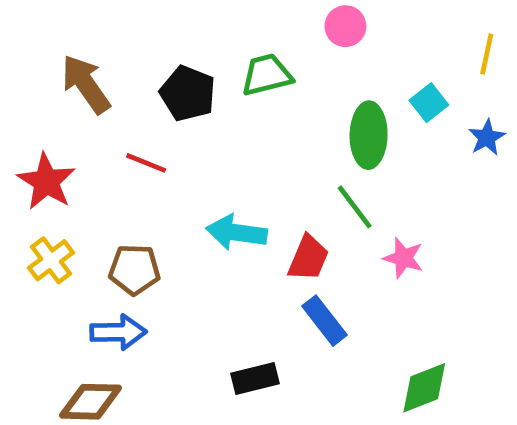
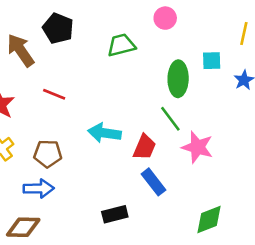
black pentagon: (188, 93) -> (58, 28), moved
cyan square: (429, 103) -> (212, 61), turned 36
pink star: (403, 258) -> (197, 147), size x1.4

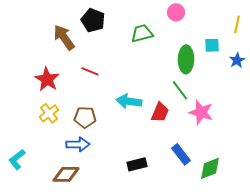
blue rectangle: (154, 182) -> (181, 154), moved

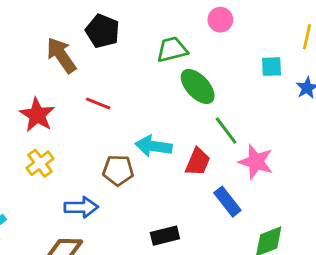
green ellipse: (186, 59) -> (198, 86), moved, turned -44
brown pentagon: (85, 117) -> (118, 170), moved
blue rectangle: (181, 154) -> (227, 202), moved

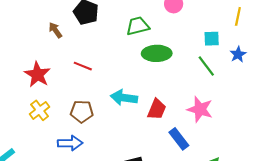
brown arrow: (61, 55) -> (55, 30), size x0.6
green ellipse: (198, 86) -> (157, 53), turned -48
green line: (226, 131) -> (206, 66), moved
brown pentagon: (118, 170) -> (82, 111), moved

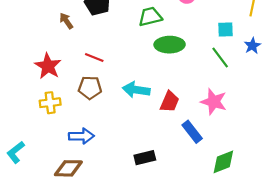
yellow cross: (40, 110) -> (50, 103), turned 30
brown pentagon: (82, 111) -> (90, 88), moved

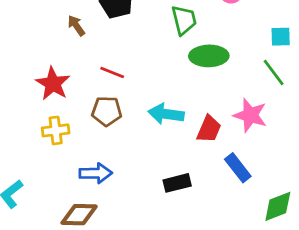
green trapezoid: (150, 17) -> (184, 20), turned 90
pink star: (214, 102) -> (250, 115), moved
black rectangle: (145, 158) -> (177, 183), moved

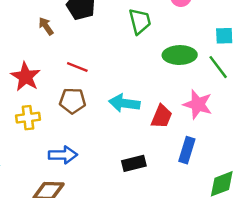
green ellipse: (209, 56) -> (180, 55), moved
blue rectangle: (238, 168) -> (187, 150), turned 55

